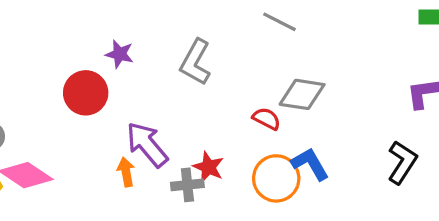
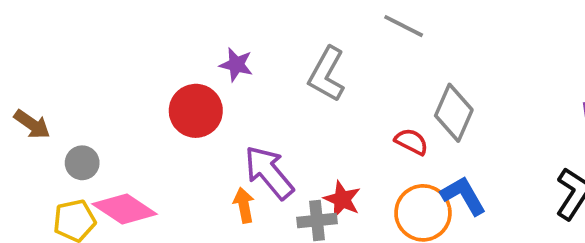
gray line: (279, 22) -> (404, 26), moved
gray diamond: (302, 94) -> (454, 113), turned -75

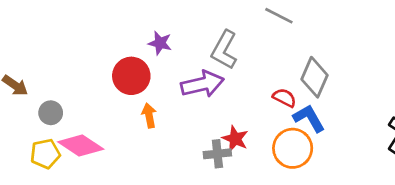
purple arrow: (269, 172) -> (202, 84), moved, turned 117
blue L-shape: (463, 196) -> (309, 118), moved
orange arrow: (244, 205) -> (149, 115), moved

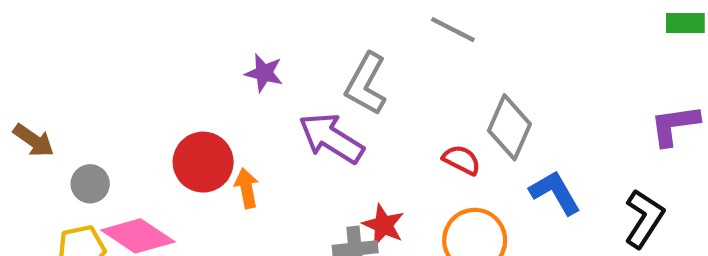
red circle: (131, 76) -> (203, 162), moved
purple arrow: (202, 84) -> (331, 138), turned -135
blue L-shape: (309, 118) -> (555, 192), moved

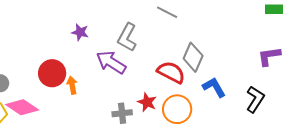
red semicircle: (462, 160) -> (171, 72), size x1.6
red star: (383, 225) -> (147, 102), moved

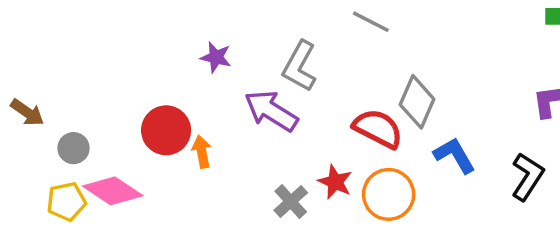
gray cross: (122, 113) -> (291, 202), turned -36

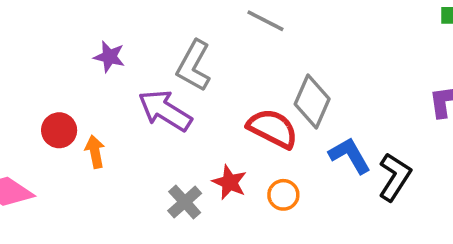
red circle: (166, 130) -> (59, 130), size x0.7
black L-shape: (527, 177) -> (395, 177), moved
orange circle: (389, 194) -> (283, 195), size x0.6

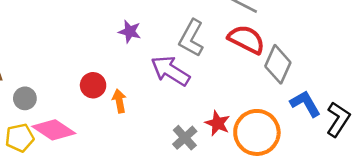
red semicircle: (273, 128) -> (246, 39), moved
orange circle: (283, 195) -> (257, 132), size x2.0

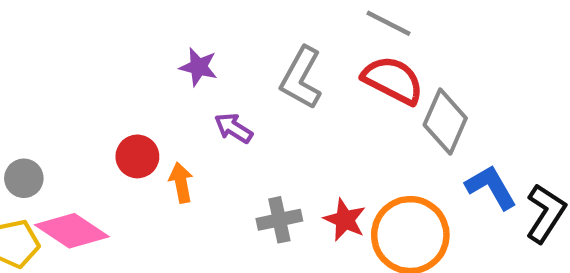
purple arrow: (170, 71) -> (233, 128), moved, size x0.6
gray cross: (185, 138) -> (279, 220), moved, turned 30

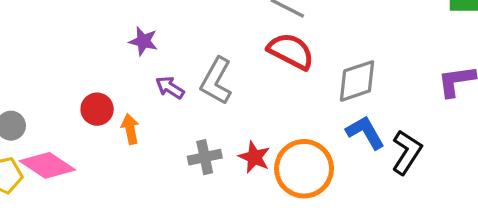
gray L-shape: (301, 78) -> (216, 81), moved
gray diamond: (445, 122) -> (357, 81), moved, turned 48

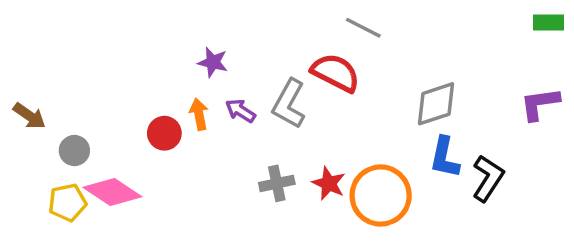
red semicircle: (291, 51) -> (336, 73), moved
orange arrow: (130, 129) -> (199, 114), moved
blue L-shape: (365, 132) -> (445, 157), turned -138

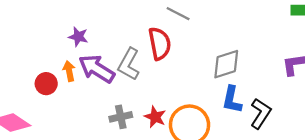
red semicircle: (336, 73) -> (160, 43), turned 52
purple arrow: (240, 111) -> (97, 69), size x1.8

